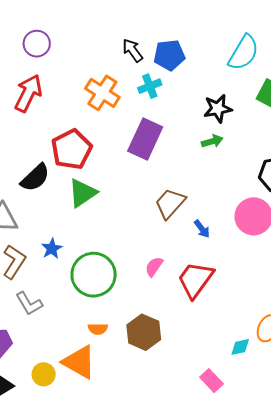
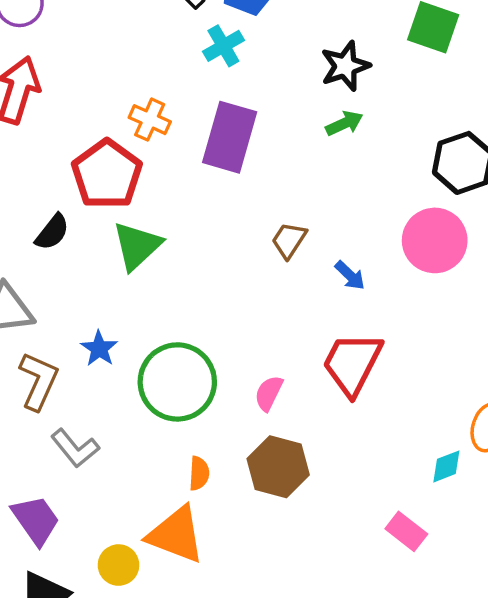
orange cross: (102, 93) -> (150, 120), moved, size x0.7
black semicircle: (35, 178) -> (52, 232), size x0.7
brown trapezoid: (170, 203) -> (289, 240), size x0.7
pink semicircle: (154, 267) -> (269, 393), moved
orange semicircle: (98, 329) -> (199, 473), turned -78

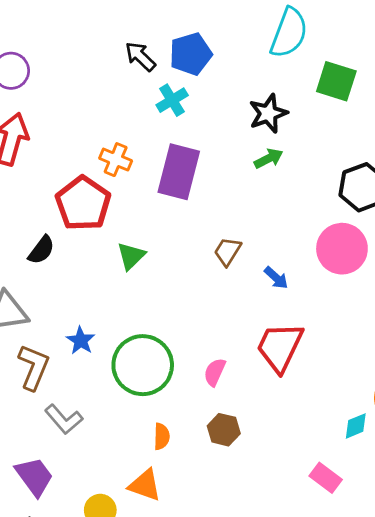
green triangle: (137, 246) -> (131, 256), moved, size x0.7
brown hexagon: (278, 467) -> (224, 430), size x0.7
orange triangle: (176, 535) -> (145, 485), size x0.7

